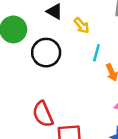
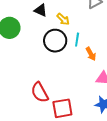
black circle: (46, 53) -> (55, 41), moved

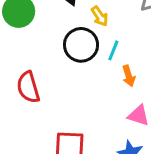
red semicircle: (40, 92) -> (28, 87), moved

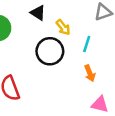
cyan line: (113, 50) -> (87, 44), moved

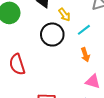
cyan line: (87, 44) -> (84, 30), turned 32

